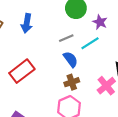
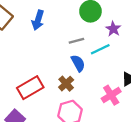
red rectangle: (22, 71) -> (30, 88), moved
brown cross: (72, 82) -> (66, 84), moved, turned -32

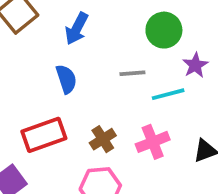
blue semicircle: (78, 63) -> (66, 79), moved
pink cross: (111, 95) -> (153, 142), moved

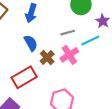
brown cross: (103, 139) -> (47, 58), moved
pink cross: (153, 142) -> (69, 55), moved

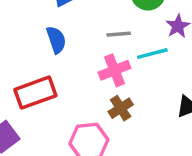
brown cross: (47, 58) -> (121, 108), moved

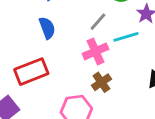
gray line: (119, 34) -> (98, 22), turned -42

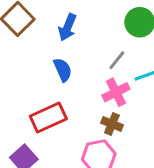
brown cross: (101, 82) -> (112, 124), moved, turned -30

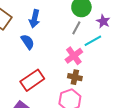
gray line: (117, 60) -> (76, 28), moved
blue semicircle: (63, 70) -> (28, 42), moved

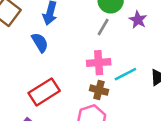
cyan line: (93, 41) -> (125, 74), moved
pink cross: (74, 56) -> (99, 63), turned 30

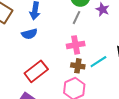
blue semicircle: (40, 43) -> (29, 34), turned 112
cyan line: (125, 74) -> (98, 62), moved

